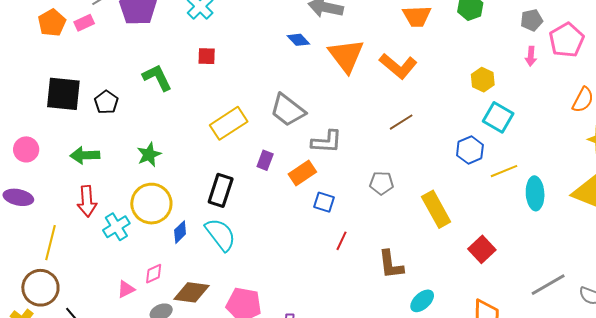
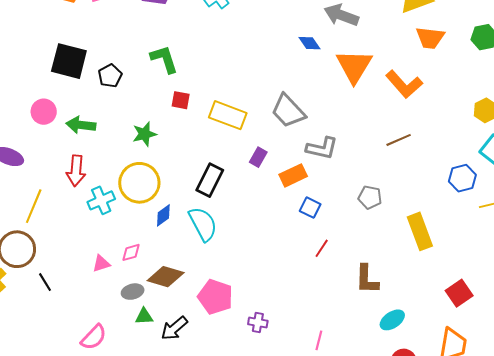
red square: (207, 56) -> (181, 100), moved
yellow rectangle: (229, 123) -> (228, 115), turned 45
pink circle: (26, 149) -> (44, 112), moved
red square: (482, 249) -> (459, 293), moved

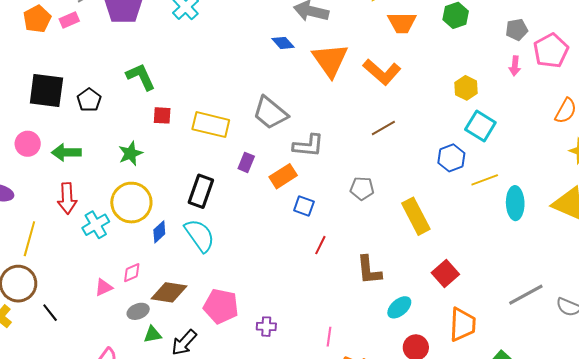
red square: (459, 293) -> (445, 273), moved

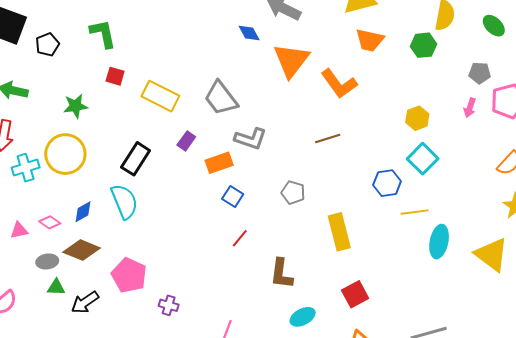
blue diamond: (159, 232) -> (83, 212), moved
pink diamond: (132, 273) -> (50, 222), turned 45

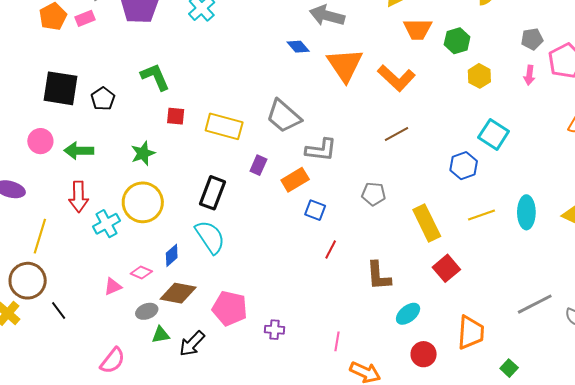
green hexagon: (424, 45) -> (457, 41), moved
yellow hexagon: (417, 118) -> (479, 76), moved
yellow line: (415, 212) -> (481, 215), moved
red square: (355, 294) -> (446, 268), moved

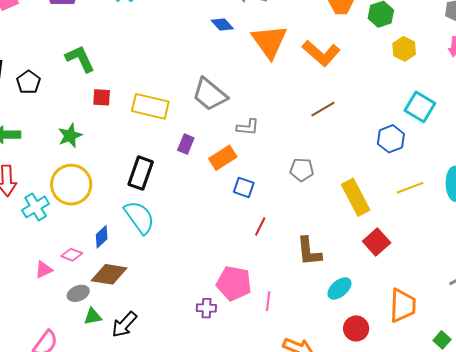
gray L-shape: (321, 150) -> (248, 127), size x0.7
pink pentagon: (230, 308) -> (234, 283), moved
pink line: (337, 341) -> (268, 301), moved

